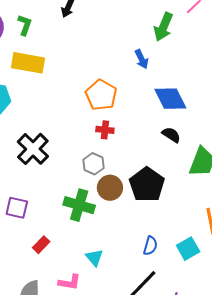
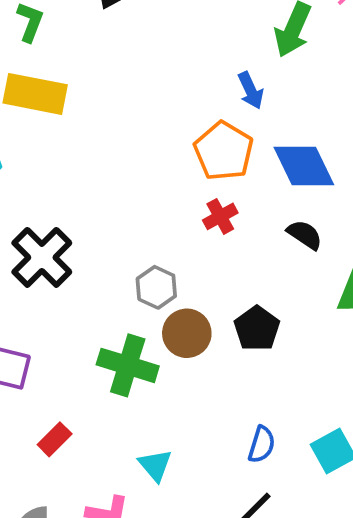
orange pentagon: (101, 95) -> (224, 151), moved
red cross: (105, 130) -> (220, 216), moved, turned -36
black pentagon: (147, 185) -> (257, 328), size x0.7

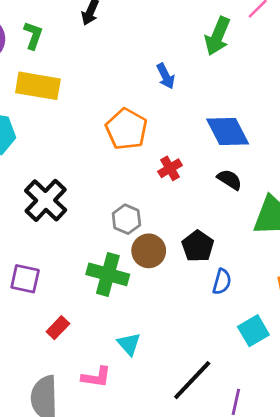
blue arrow: (251, 90) -> (166, 76), moved
orange pentagon: (224, 151) -> (126, 129), moved
blue semicircle: (262, 444) -> (222, 282), moved

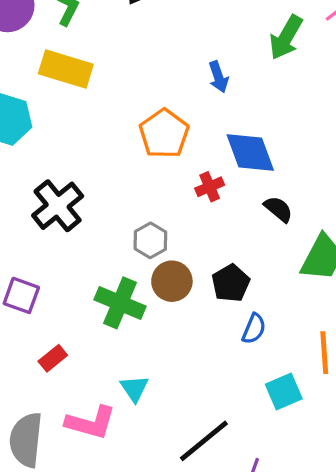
blue diamond: (228, 131) -> (250, 152), moved
pink L-shape: (96, 377) -> (91, 423), size x1.4

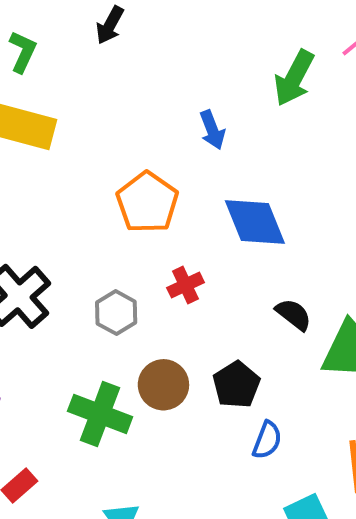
red cross: (210, 187) -> (185, 285), moved
black semicircle: (278, 209) -> (294, 314), moved
gray hexagon: (150, 240) -> (116, 313), moved

